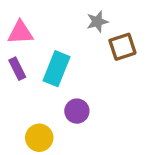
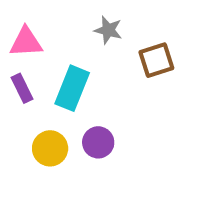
gray star: (97, 22) -> (108, 30), moved, turned 30
yellow circle: (39, 138) -> (50, 148), moved

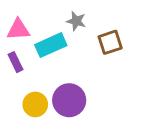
cyan rectangle: (72, 88) -> (51, 45), moved, turned 44
purple circle: (98, 142) -> (69, 100), size x1.5

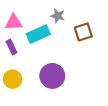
yellow circle: (35, 104) -> (13, 79), moved

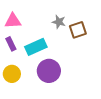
gray star: (58, 16) -> (59, 22), moved
cyan rectangle: (38, 34) -> (36, 47), moved

